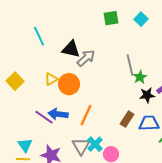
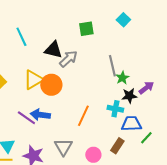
green square: (111, 18) -> (86, 29), moved
yellow triangle: (51, 79) -> (33, 80), size x1.5
orange line: (86, 115) -> (83, 116), moved
brown rectangle: (127, 119) -> (117, 146), moved
cyan cross: (95, 144) -> (115, 109), moved, turned -35

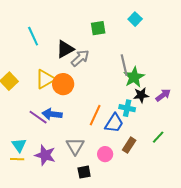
black triangle: (53, 50) -> (65, 49), turned -42
green star: (122, 78) -> (134, 77), size x1.5
purple arrow: (146, 88) -> (163, 95), moved
blue trapezoid: (131, 124) -> (114, 123), moved, turned 125

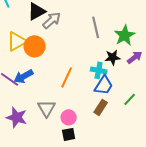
green star: (134, 77) -> (125, 35), moved
blue arrow: (52, 114) -> (24, 76), turned -36
blue trapezoid: (114, 123) -> (104, 85), moved
pink circle: (105, 154) -> (69, 117), moved
black square: (84, 172) -> (69, 134), moved

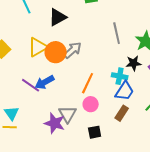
gray arrow: (52, 20) -> (73, 50), moved
purple star: (17, 117) -> (55, 123), moved
pink circle: (69, 117) -> (91, 104), moved
black square: (69, 134) -> (95, 132), moved

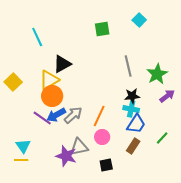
black triangle: (58, 17) -> (62, 64), moved
gray arrow: (73, 50) -> (73, 115), moved
orange circle: (56, 52) -> (52, 96), moved
black star: (134, 63) -> (132, 96), moved
gray triangle: (68, 114) -> (79, 147), turned 48

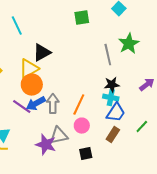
green star: (157, 74) -> (129, 44), moved
gray arrow: (73, 115) -> (53, 104), turned -48

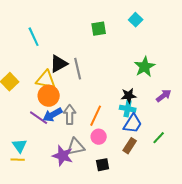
green star: (129, 44) -> (145, 67), moved
gray line: (108, 55) -> (78, 69), moved
yellow triangle: (29, 69) -> (46, 80), turned 40

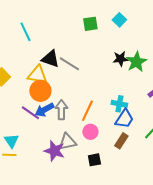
cyan square: (136, 20) -> (119, 20), moved
black triangle: (59, 64) -> (50, 59), turned 48
gray line: (78, 69) -> (69, 64), turned -45
black star: (129, 96) -> (120, 59), moved

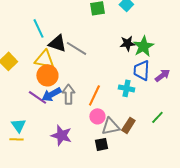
cyan line: (25, 32) -> (38, 28), moved
blue trapezoid: (124, 119) -> (141, 70), moved, turned 150
gray triangle: (67, 142) -> (110, 126), moved

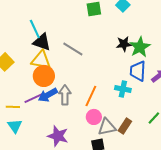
black triangle: (57, 43) -> (42, 42), moved
purple line: (37, 97) -> (34, 98), turned -60
yellow line: (16, 139) -> (13, 107), moved

